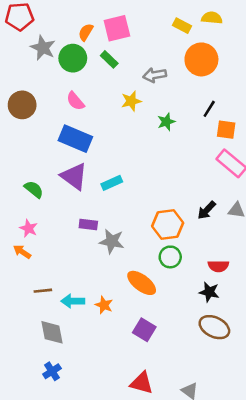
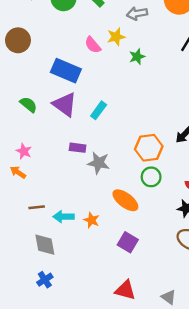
pink semicircle: (75, 101) -> (93, 45), moved
green star: (166, 122) -> (137, 57), moved
cyan rectangle: (112, 183) -> (99, 110), turned -30
green semicircle: (34, 189) -> (28, 105), moved

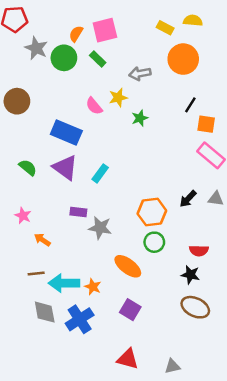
orange arrow: (18, 172) -> (42, 240), moved
cyan arrow: (64, 217) -> (64, 283), size x1.4
blue cross: (45, 280) -> (80, 319), moved, size x1.6
gray triangle: (169, 297) -> (172, 366), turned -49

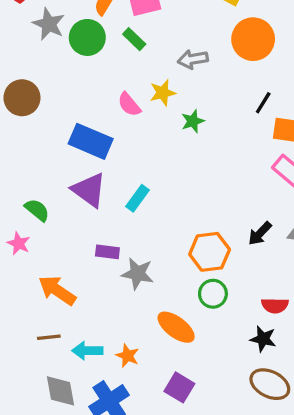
green semicircle: (28, 167) -> (37, 210), moved
pink star: (23, 216) -> (19, 243), moved
orange arrow: (42, 240) -> (57, 290), size x1.6
cyan arrow: (64, 283) -> (87, 351), size x0.7

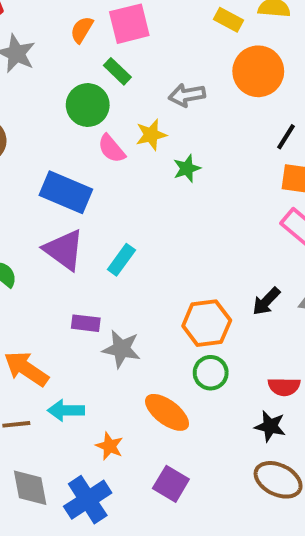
green circle: (87, 37) -> (88, 105), moved
black line: (263, 103) -> (286, 137), moved
cyan arrow: (87, 351) -> (66, 410), moved

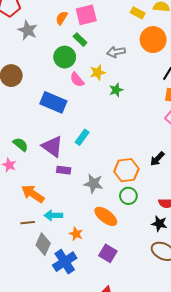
purple triangle: (64, 250) -> (52, 146), moved
gray star: (121, 349) -> (93, 183), moved
gray diamond: (30, 488) -> (43, 244), moved, turned 35

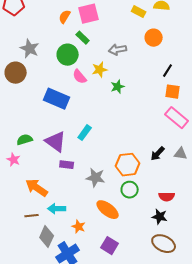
gray star: (28, 30) -> (30, 49), moved
orange circle: (153, 40) -> (154, 38), size x0.7
green semicircle: (20, 144) -> (25, 140), turned -56

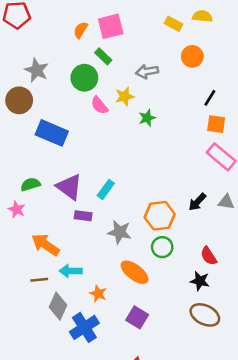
blue rectangle: (57, 99) -> (52, 133), moved
cyan rectangle: (85, 133) -> (106, 189), moved
red semicircle: (167, 197) -> (209, 256), turned 56

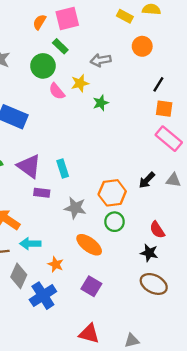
cyan rectangle: (106, 189) -> (63, 169), turned -54

